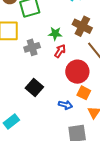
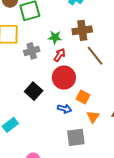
brown cross: (82, 26) -> (82, 30), turned -36
red circle: (77, 72) -> (64, 78), moved

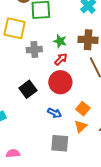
orange square: (83, 97) -> (83, 109), moved

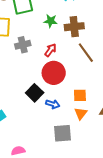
green star: (60, 41) -> (51, 21), moved
black square: (28, 89) -> (35, 93), moved
orange square: (83, 109) -> (80, 95), turned -32

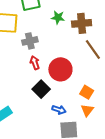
red arrow: (50, 50) -> (35, 63), moved, turned -56
orange square: (80, 95) -> (87, 92), turned 32
blue arrow: (53, 104) -> (59, 110), moved

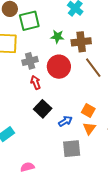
red circle: (60, 69) -> (59, 67), moved
blue arrow: (59, 110) -> (65, 121), moved, turned -48

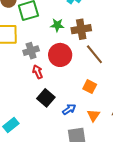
orange square: (88, 110) -> (90, 87), moved

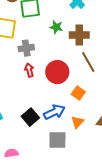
red circle: (60, 55) -> (57, 72), moved
black square: (46, 98) -> (30, 117), moved
blue arrow: (69, 109) -> (54, 112), size x1.5

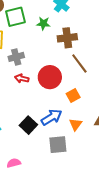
green star: (56, 27) -> (43, 24), moved
red arrow: (29, 70) -> (22, 78), turned -56
orange square: (78, 93) -> (73, 95), turned 32

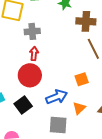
red circle: (50, 77) -> (30, 75), moved
red arrow: (22, 78) -> (34, 54), turned 72
black square: (28, 125) -> (23, 105), moved

